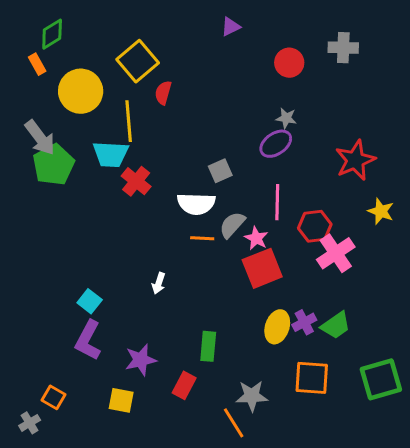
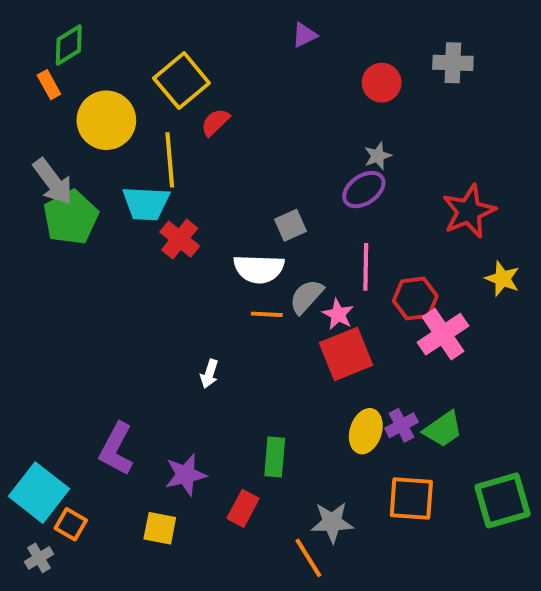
red semicircle: (163, 93) -> (215, 122), turned 30
gray star: (286, 118) -> (378, 156), turned -30
cyan square: (90, 301) -> (39, 493), moved, size x1.8

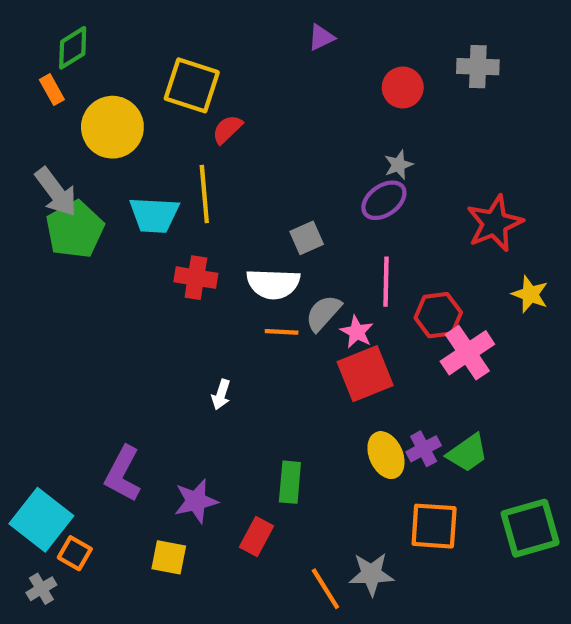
yellow square: (182, 81) -> (192, 85), turned -32
yellow line: (170, 160) -> (204, 194), moved
red cross: (180, 239) -> (196, 278), moved, turned -30
yellow ellipse: (366, 431) -> (386, 455), turned -42
gray star: (332, 522) -> (371, 574), moved

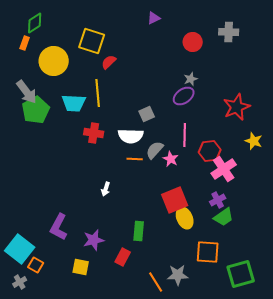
orange rectangle: (52, 90) -> (25, 43), turned 48
red square: (365, 374) -> (175, 200), moved
purple cross: (424, 449) -> (218, 200), moved
green square: (530, 528) -> (241, 274), moved

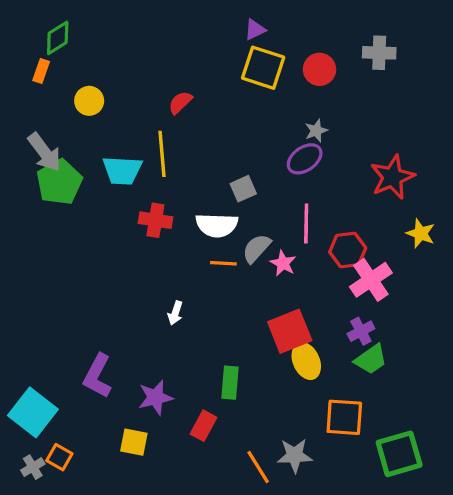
yellow square: (92, 41) -> (263, 68), moved
yellow circle: (54, 61) -> (89, 101), size x0.6
orange square: (36, 265) -> (59, 457), moved

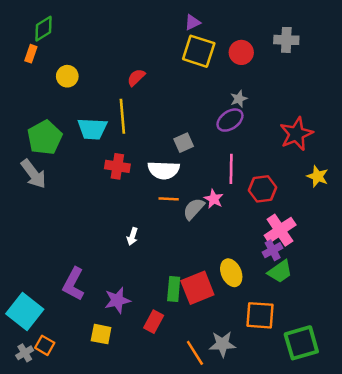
gray arrow: (44, 152) -> (33, 174), moved
gray semicircle: (257, 248) -> (194, 209), moved
pink cross: (371, 280) -> (280, 230), moved
red square: (290, 331) -> (197, 288), moved

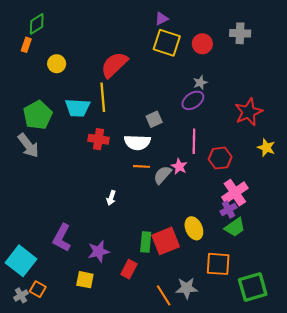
red semicircle: (136, 77) -> (114, 65), size x1.8

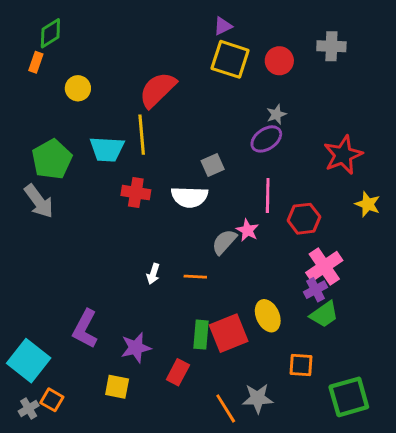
orange line: (142, 166) -> (195, 277), moved
orange square: (218, 264) -> (301, 365), size x0.7

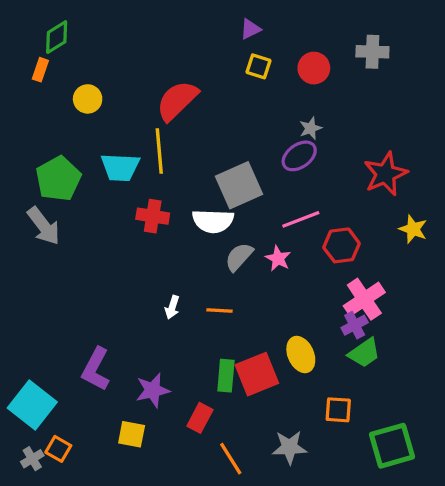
yellow square: (230, 59) -> (259, 66), size x0.6
gray square: (213, 165) -> (239, 185), size x1.8
pink line: (268, 195) -> (301, 219), turned 68
gray semicircle: (224, 242) -> (239, 257), moved
orange line: (226, 408) -> (231, 459), moved

